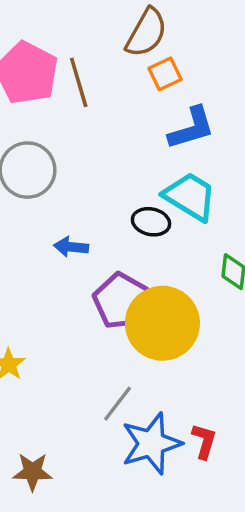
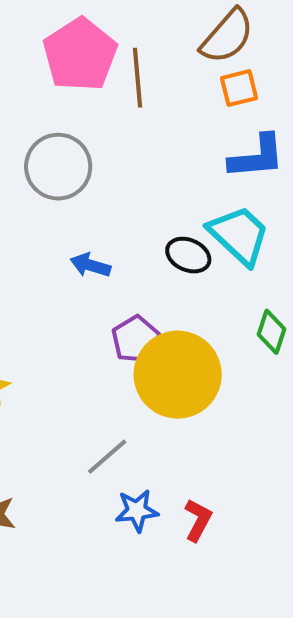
purple pentagon: (121, 301) -> (136, 339), size x0.7
blue star: (151, 444) -> (137, 511), size x0.6

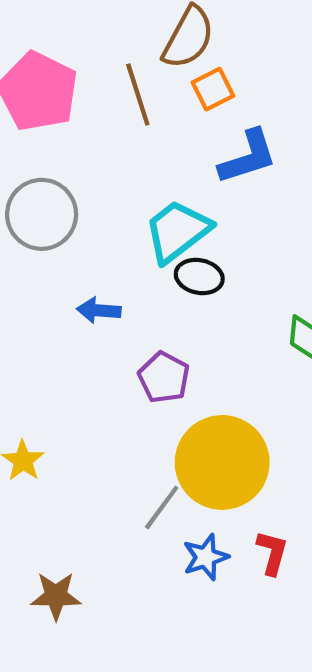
brown line: (138, 78) -> (138, 94), moved
cyan trapezoid: (239, 235) -> (177, 231), moved, turned -68
yellow circle: (178, 375) -> (222, 462), moved

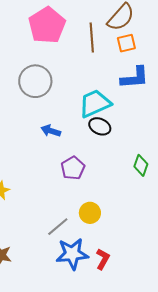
yellow circle: (222, 462) -> (90, 213), size x0.5
blue star: (206, 557) -> (72, 254), size x1.5

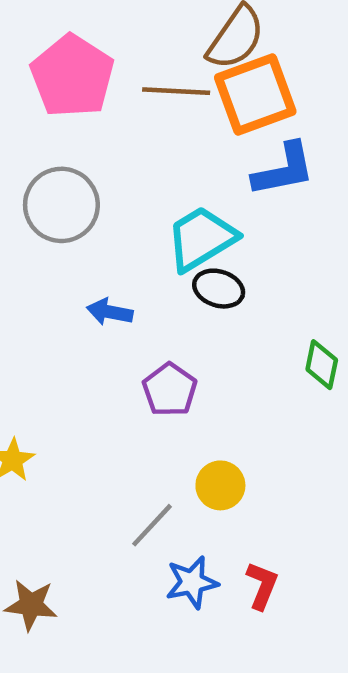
brown line: (92, 37) -> (176, 91), turned -76
orange square: (126, 43) -> (255, 94), size x1.8
blue star: (72, 254) -> (192, 582), size x0.7

